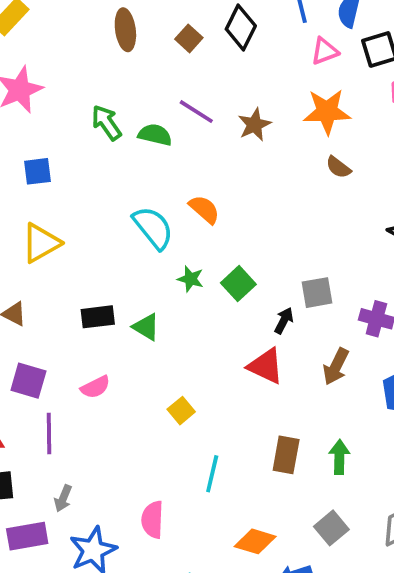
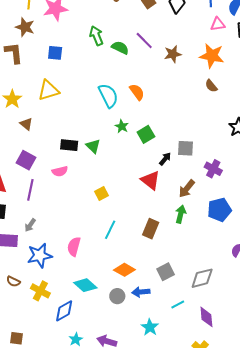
black rectangle: (98, 317) -> (69, 145), moved
green arrow: (339, 457) -> (181, 214), moved

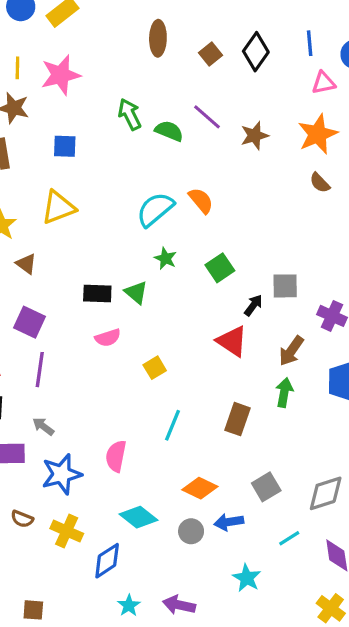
orange star: (212, 56) -> (318, 134), turned -30
cyan semicircle: (108, 96) -> (155, 209), turned -100
green star: (122, 126) -> (165, 258), moved
pink semicircle: (60, 171) -> (108, 338), moved
gray arrow: (30, 225) -> (43, 426), turned 96

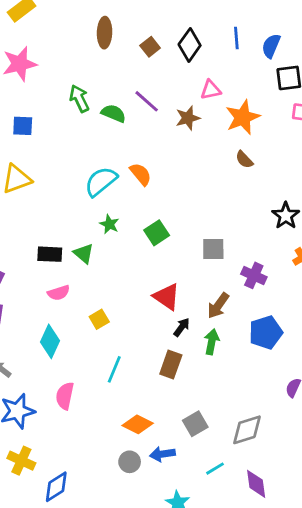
pink triangle: (324, 83) -> (211, 90), moved
black arrow: (253, 305) -> (182, 327), moved
cyan diamond: (138, 517) -> (50, 341), moved, turned 76

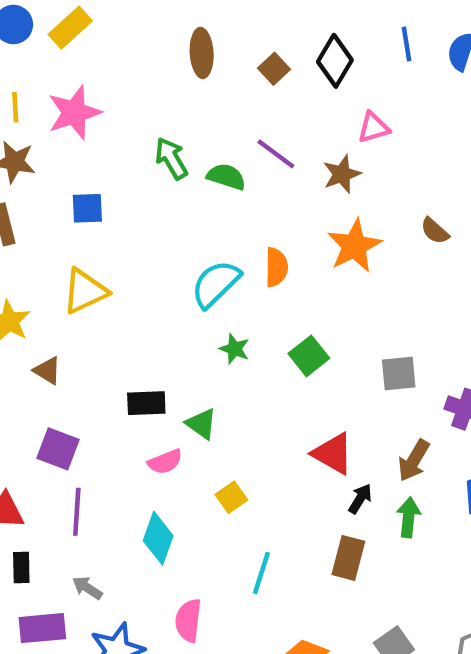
orange star: (243, 117) -> (354, 246), moved
orange semicircle: (141, 174) -> (276, 267), turned 45
green triangle: (84, 254) -> (201, 424), moved

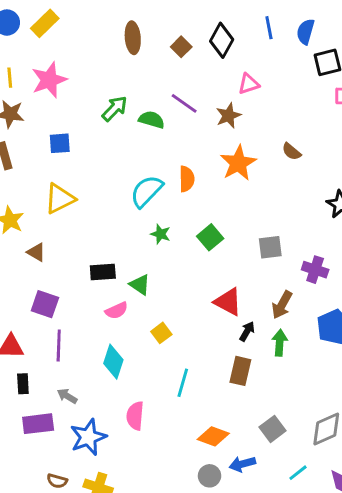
green arrow: (171, 158) -> (115, 108), turned 76

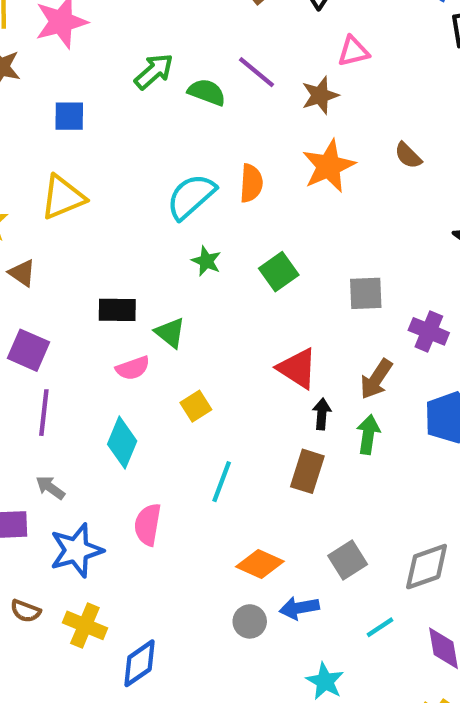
black arrow: (247, 331) -> (322, 414), turned -30

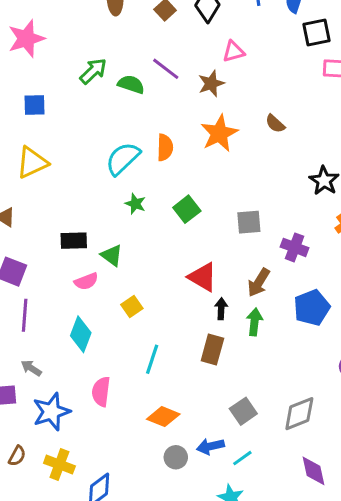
orange diamond: (260, 564) -> (163, 417), moved
brown semicircle: (25, 611) -> (17, 456), turned -80
cyan line: (380, 627) -> (242, 458), moved

